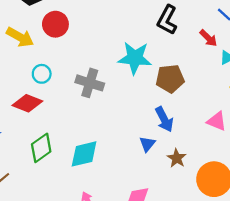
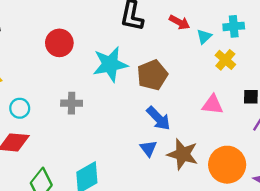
red circle: (55, 24) -> (59, 43), moved
gray cross: (90, 83) -> (72, 103), size x0.7
brown star: (177, 158) -> (183, 154), size x1.5

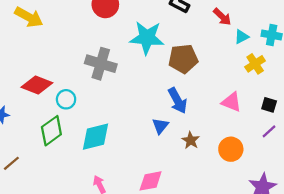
gray cross: (72, 103) -> (101, 64), size x1.5
cyan circle: (20, 108) -> (66, 99), moved
brown star: (183, 154) -> (191, 140), size x0.6
orange circle: (227, 165) -> (231, 149), moved, size x0.7

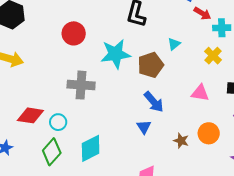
red arrow: (222, 17) -> (202, 13), moved
cyan triangle: (241, 37) -> (174, 44), moved
brown star: (191, 140) -> (181, 141), moved

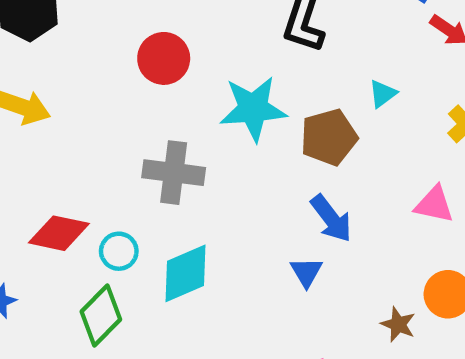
brown star: (181, 141) -> (398, 324), moved
cyan diamond: (91, 148) -> (185, 273), moved

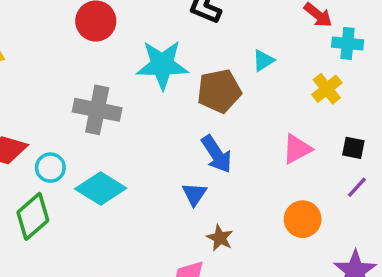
pink triangle: (434, 204) -> (297, 149), turned -44
cyan diamond: (185, 273) -> (101, 188), turned 51
brown star: (398, 324) -> (220, 238), moved

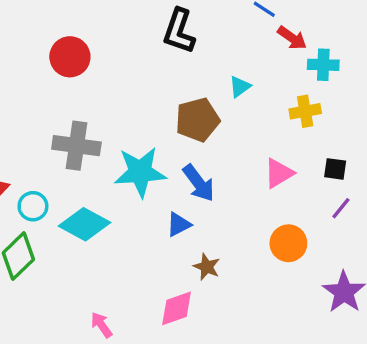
cyan star: (162, 65) -> (140, 172), moved
yellow cross: (327, 89) -> (305, 111), turned 32
blue triangle: (194, 194) -> (179, 224), turned 32

